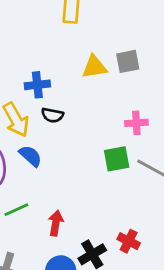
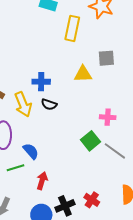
gray square: (128, 61) -> (106, 58), moved
blue semicircle: (30, 156) -> (31, 151), moved
green square: (117, 159) -> (90, 141), turned -36

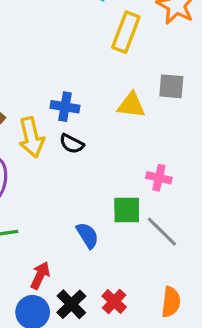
green square: (90, 141) -> (127, 210), turned 30
blue semicircle: (31, 151) -> (87, 235), moved
red arrow: (42, 181) -> (40, 275), moved
black cross: (65, 206) -> (71, 304), turned -30

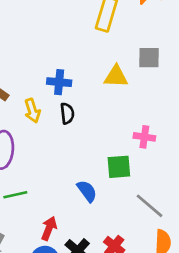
yellow arrow: (31, 137) -> (32, 111), size x0.7
black semicircle: (72, 144) -> (67, 113), turned -120
gray line: (162, 232) -> (150, 206), moved

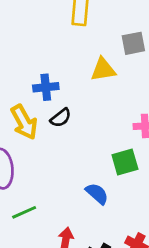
yellow arrow: (32, 111) -> (24, 122), size x1.4
black semicircle: (67, 113) -> (61, 118), turned 70

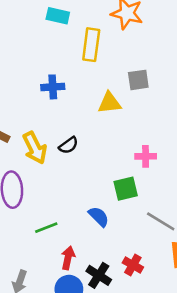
blue cross: (46, 87) -> (53, 87), moved
green line: (24, 212) -> (46, 228), moved

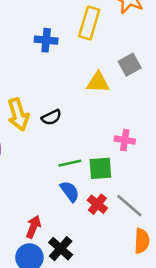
gray square: (138, 80) -> (130, 65), turned -30
blue cross: (53, 87) -> (46, 40), moved
green line: (46, 228) -> (70, 163), moved
red cross: (133, 265) -> (97, 204), moved

